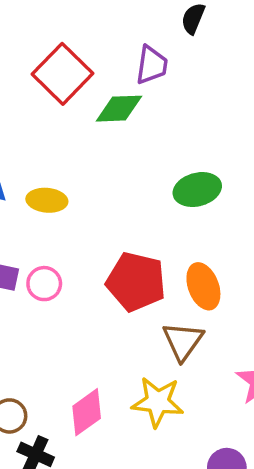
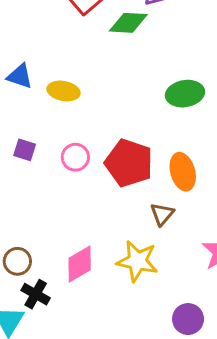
pink circle: (44, 284) -> (75, 157), moved
brown triangle: (183, 341) -> (162, 214), size x0.7

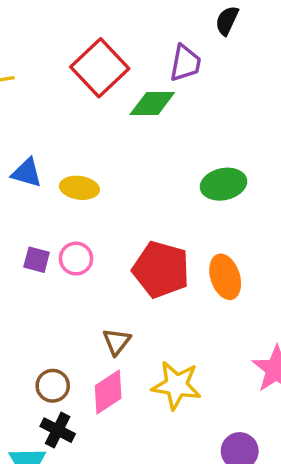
pink circle: (75, 157) -> (76, 259), moved
brown triangle: (162, 214) -> (116, 342), moved
brown circle: (17, 261) -> (53, 386), moved

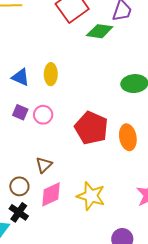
blue triangle: (27, 173) -> (20, 77), moved
yellow ellipse: (79, 188) -> (51, 74), turned 75
brown triangle: (116, 342) -> (44, 165), moved

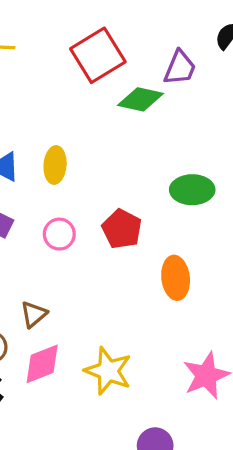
pink circle: (43, 115) -> (59, 234), moved
red pentagon: (91, 128) -> (122, 229), moved, size x0.7

